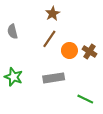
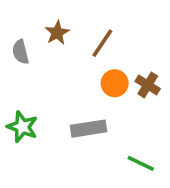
brown star: (53, 14) -> (57, 33), moved
brown line: (49, 39) -> (102, 43), moved

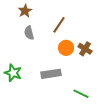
brown star: (57, 33) -> (25, 11), moved
gray semicircle: (21, 52) -> (29, 33), moved

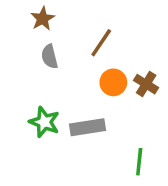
green star: (13, 73) -> (44, 122), moved
green line: (81, 94) -> (139, 162), turned 70

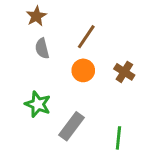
orange circle: (113, 82) -> (83, 70), moved
gray rectangle: (87, 127) -> (72, 126), moved, turned -44

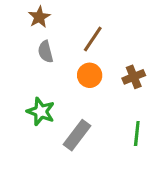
brown cross: (124, 72) -> (134, 77), turned 36
green line: (118, 138) -> (137, 134), moved

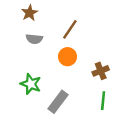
gray semicircle: (46, 52) -> (34, 39), turned -70
brown cross: (134, 77) -> (101, 71), moved

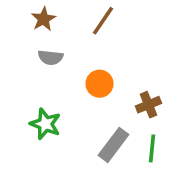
brown line: (70, 29) -> (103, 21), moved
gray rectangle: (58, 102) -> (113, 145), moved

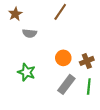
brown star: (44, 19) -> (15, 14), moved
orange circle: (99, 84) -> (63, 58), moved

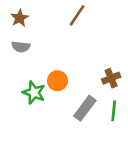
gray semicircle: (30, 33) -> (21, 47), moved
orange circle: (63, 58) -> (57, 81), moved

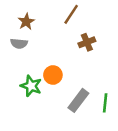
brown star: (20, 18) -> (26, 22), moved
brown cross: (111, 78) -> (87, 42), moved

